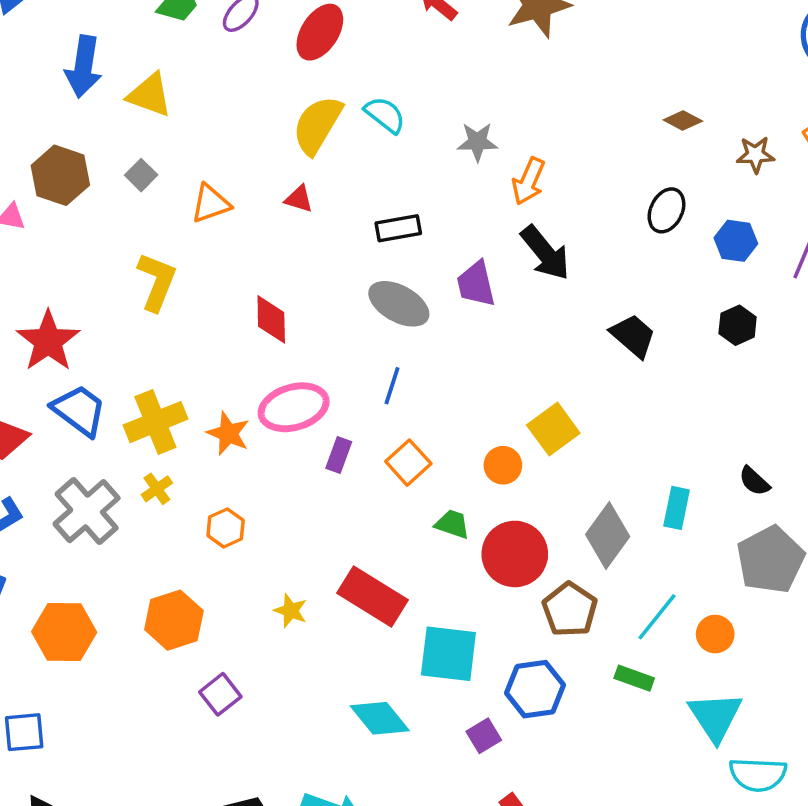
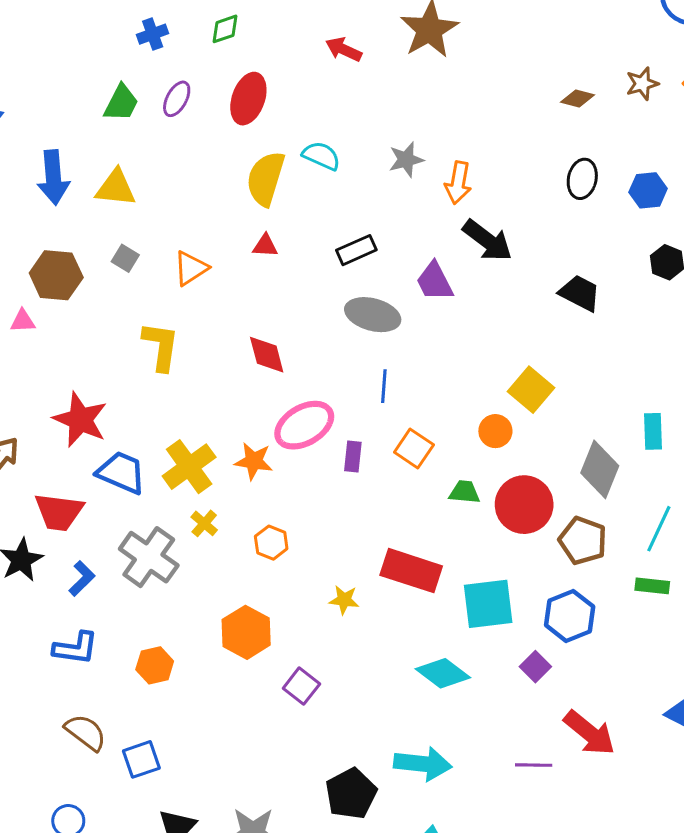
brown star: (755, 155) -> (642, 84), moved
orange hexagon: (64, 632) -> (155, 665), size x0.7

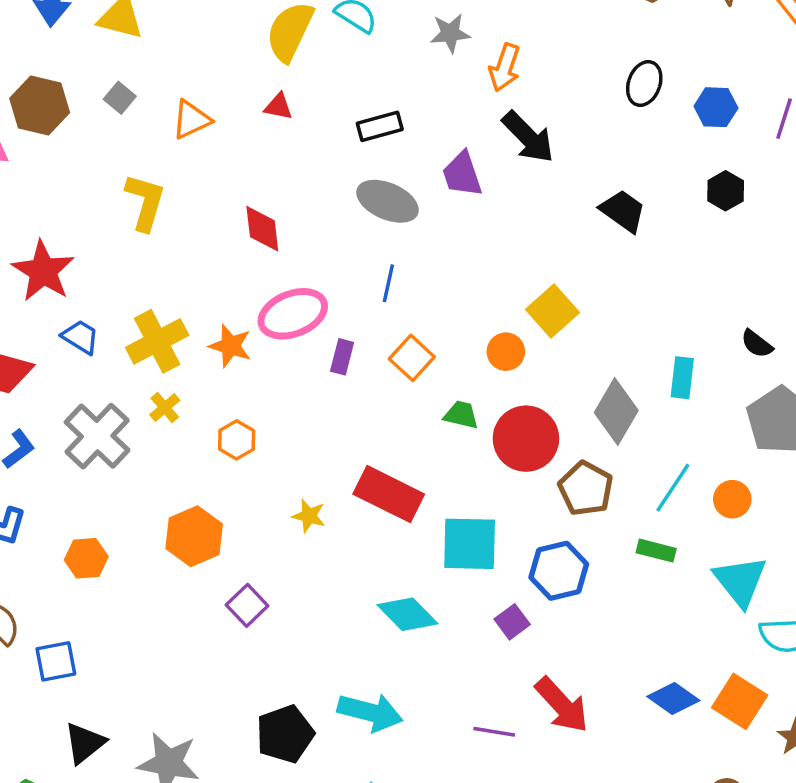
blue trapezoid: (121, 472) -> (80, 337), size x0.7

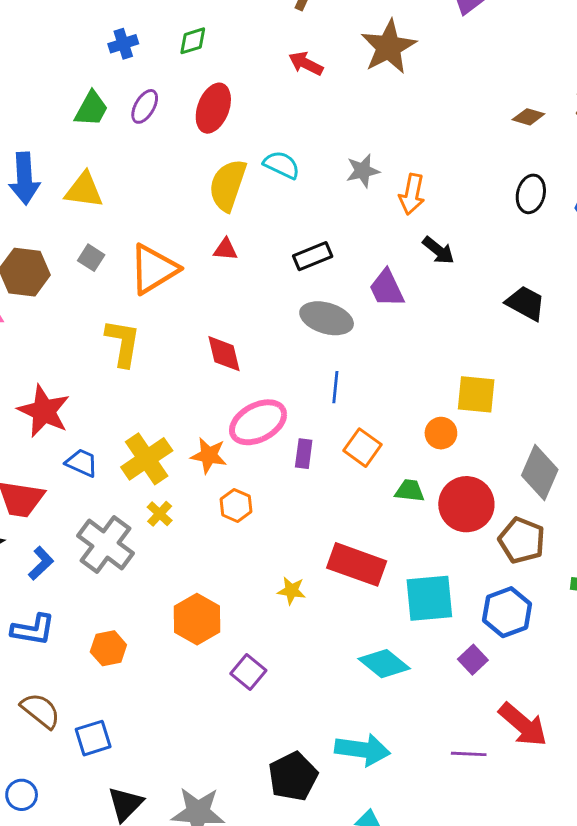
orange triangle: (191, 120) -> (154, 269), size x1.5
black arrow: (528, 137) -> (438, 250), size x0.7
yellow square: (553, 311) -> (476, 394), turned -36
orange hexagon: (237, 440) -> (236, 505), moved

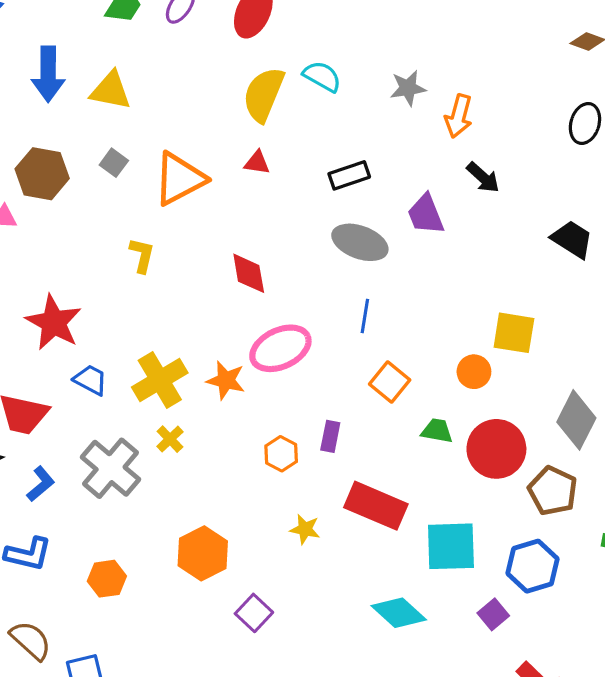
yellow L-shape: (123, 343) -> (142, 255), size x0.7
purple rectangle: (304, 454) -> (330, 436), moved
orange hexagon: (236, 505) -> (281, 454), moved

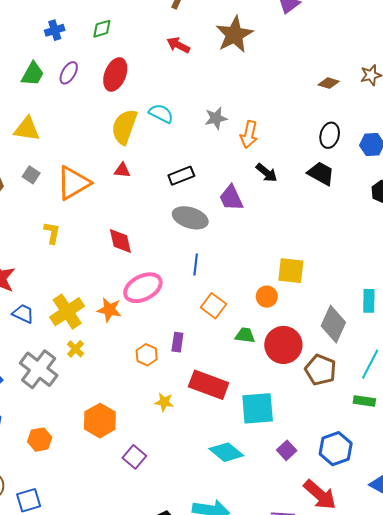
black trapezoid: (572, 239) -> (321, 173), moved
blue hexagon: (533, 566) -> (336, 449), moved

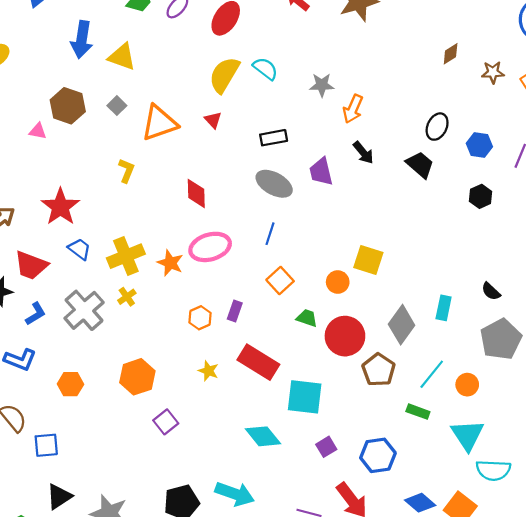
brown diamond: (329, 83) -> (451, 54), moved, turned -60
red triangle: (122, 170) -> (213, 120), turned 30

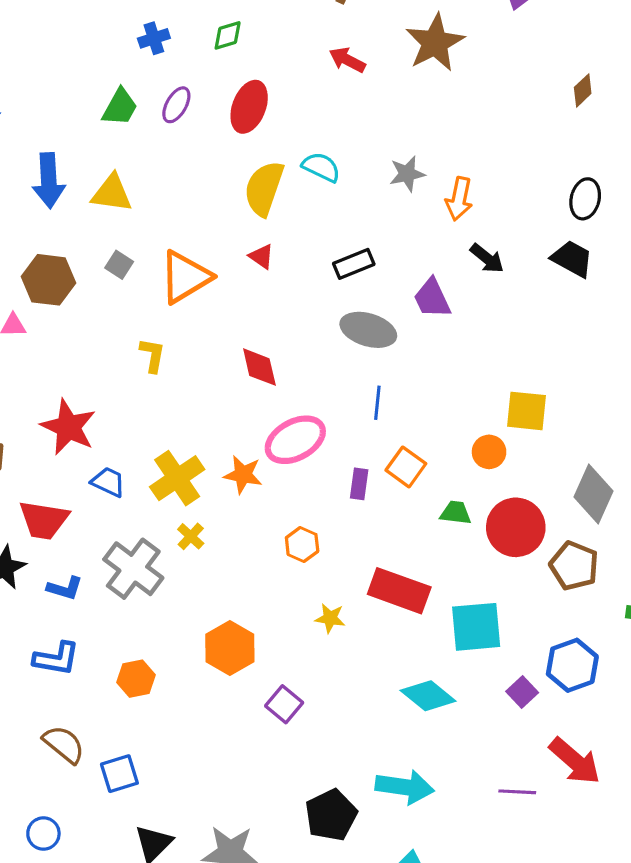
purple rectangle: (235, 311) -> (359, 484), moved
blue L-shape: (36, 314) -> (65, 588), turned 60
blue hexagon: (378, 455) -> (572, 665), moved

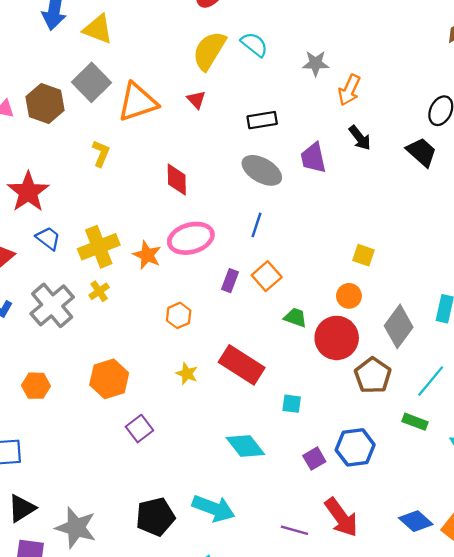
gray square: (119, 265) -> (92, 82), size x1.8
brown hexagon: (49, 280) -> (45, 103), moved
yellow square: (526, 411) -> (363, 255), size x0.7
orange circle: (489, 452) -> (349, 296), moved
cyan square: (476, 627) -> (292, 404), size x0.5

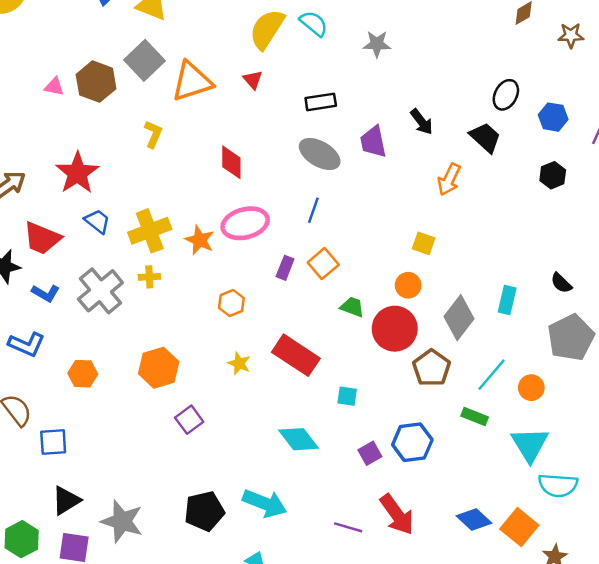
orange arrow: (349, 90) -> (449, 179), moved
yellow cross: (99, 291) -> (149, 277), turned 30

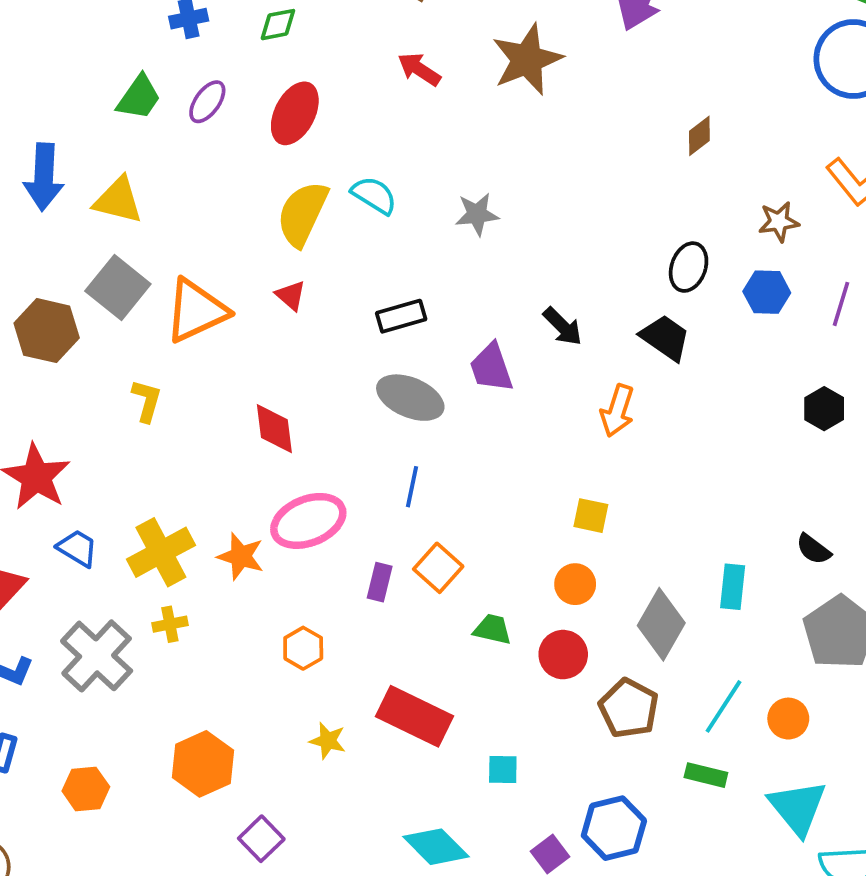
brown star: (571, 35) -> (779, 222), moved
black hexagon: (553, 175) -> (824, 409), moved
red circle: (395, 329) -> (563, 655), size x0.7

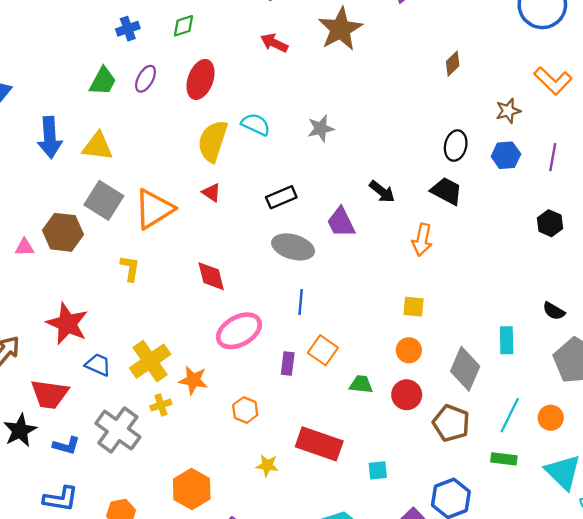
orange star: (241, 556) -> (193, 380), moved

